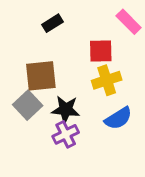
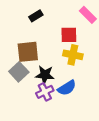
yellow cross: (107, 80) -> (73, 55), turned 30
blue semicircle: (118, 118) -> (67, 88), moved

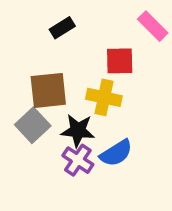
yellow cross: (73, 55) -> (104, 97), moved
purple cross: (45, 92) -> (78, 160), turned -30

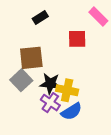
yellow cross: (104, 97) -> (67, 90), moved
blue semicircle: (116, 153) -> (72, 111), moved

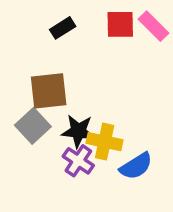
red square: (77, 39) -> (120, 24), moved
blue semicircle: (72, 111) -> (136, 166), moved

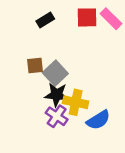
brown square: (49, 91) -> (35, 66), size x0.6
gray square: (33, 126) -> (55, 73), moved

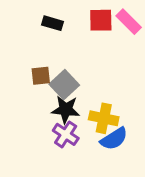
black rectangle: (45, 20) -> (52, 23), turned 48
yellow cross: (76, 102) -> (104, 118), moved

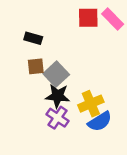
black rectangle: (52, 23) -> (33, 38), moved
yellow cross: (104, 118) -> (91, 104), turned -35

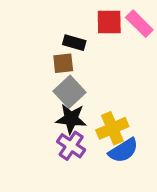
black rectangle: (33, 38) -> (74, 43), moved
brown square: (36, 66) -> (63, 63), moved

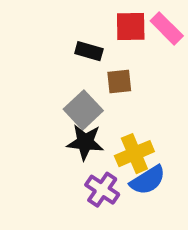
brown square: (63, 63) -> (119, 82), moved
purple cross: (71, 146) -> (102, 190), moved

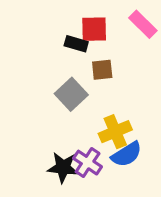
red square: (131, 27) -> (94, 29), moved
black star: (85, 142) -> (63, 167), moved

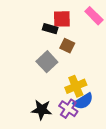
brown square: (102, 70) -> (67, 46), turned 32
purple cross: (88, 163) -> (68, 109), moved

